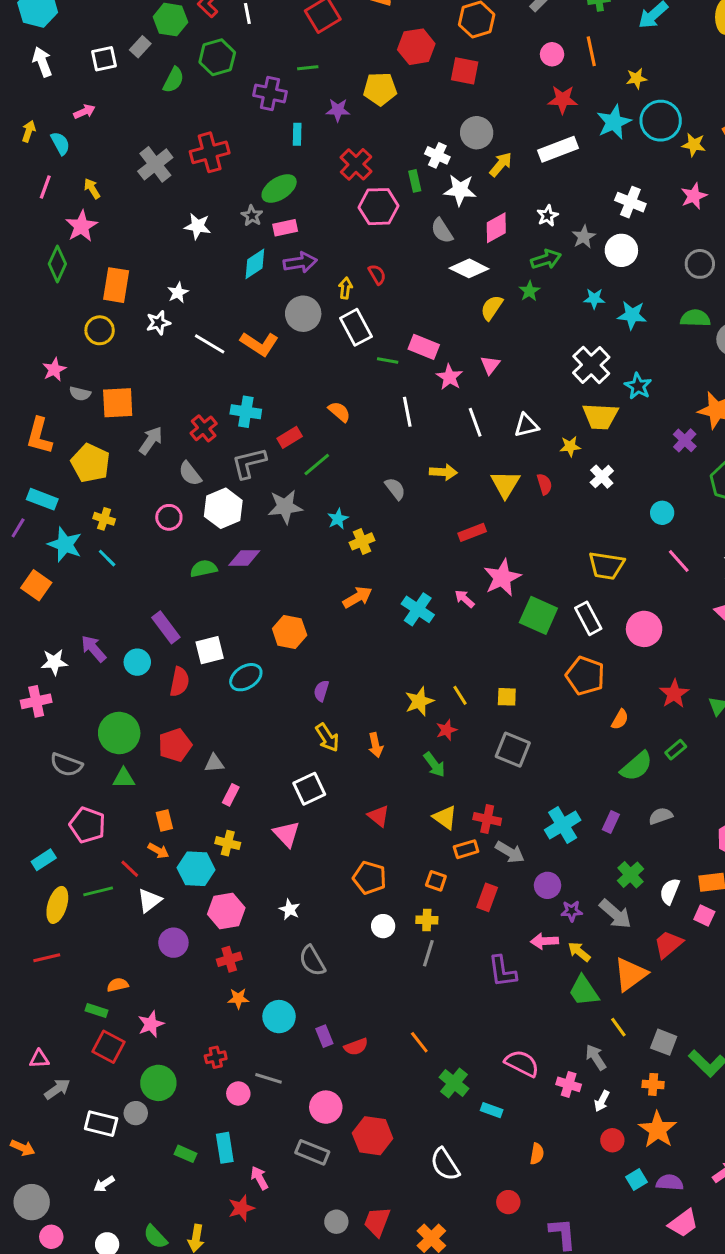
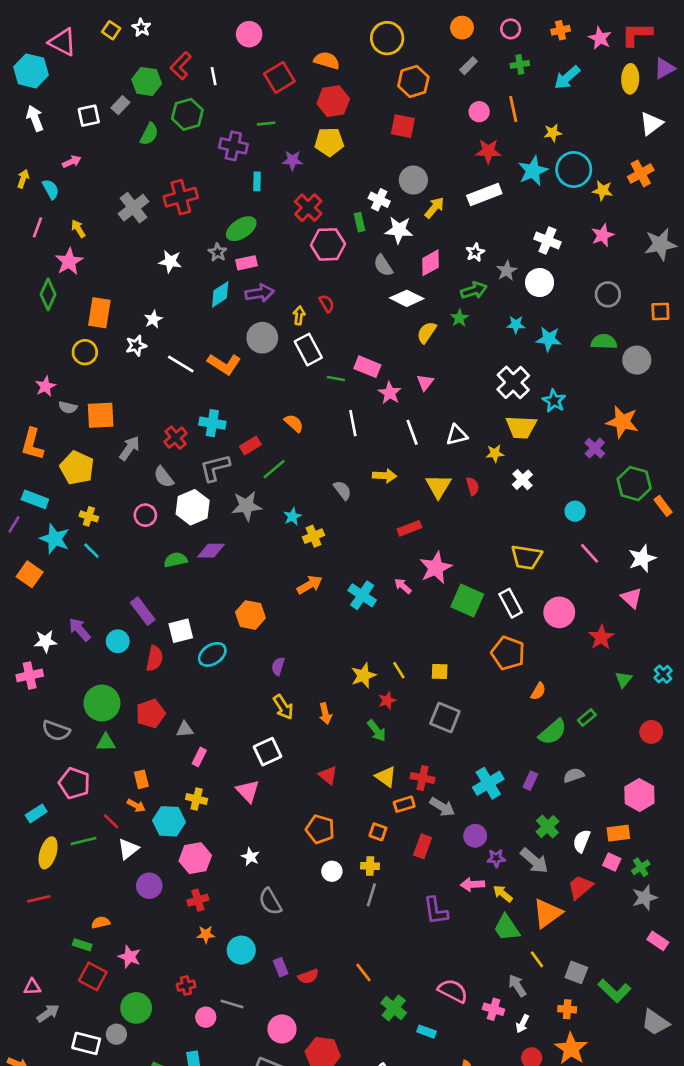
red hexagon: (416, 47) -> (333, 101), moved
red star: (674, 694) -> (601, 637), moved
pink star: (151, 1024) -> (130, 957), turned -30

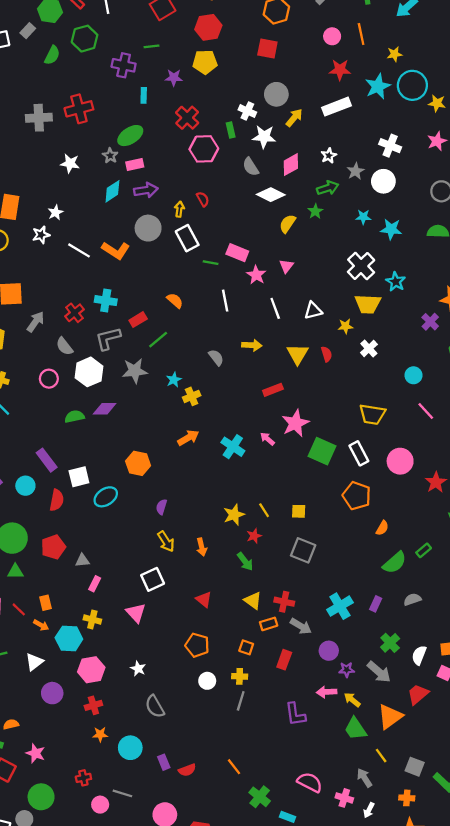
gray cross: (133, 208) -> (39, 118), turned 35
red line: (111, 821) -> (19, 609), moved

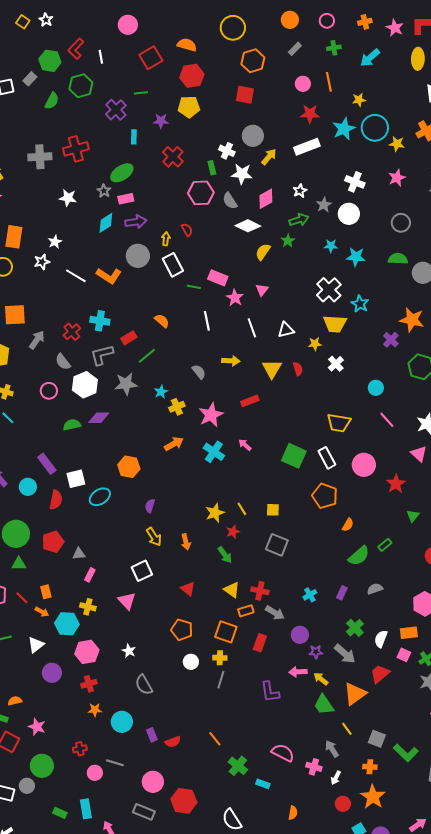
purple cross: (124, 65) -> (116, 110), turned 35
pink hexagon: (204, 149) -> (201, 193), moved
pink star: (295, 423) -> (211, 415), moved
cyan cross: (340, 606) -> (310, 595), size x0.6
orange square: (246, 647) -> (226, 632), size x1.6

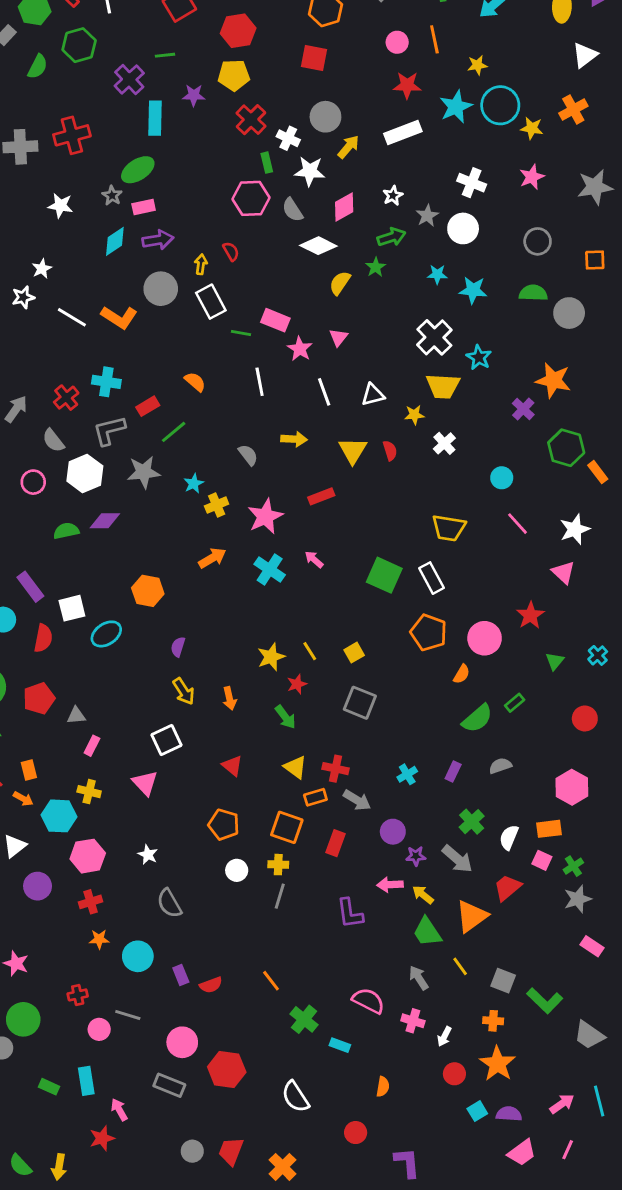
cyan rectangle: (134, 137) -> (155, 118), size x1.6
red cross: (173, 157) -> (251, 120), moved
pink circle: (364, 465) -> (485, 638), moved
yellow square: (273, 510) -> (354, 653), turned -32
gray arrow: (332, 749) -> (419, 978), moved

